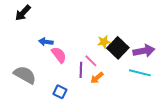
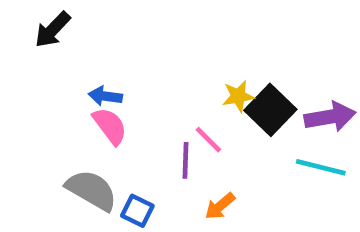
pink semicircle: (59, 55) -> (110, 126), moved
gray semicircle: (25, 75) -> (92, 190), moved
orange arrow: (97, 78) -> (220, 206), moved

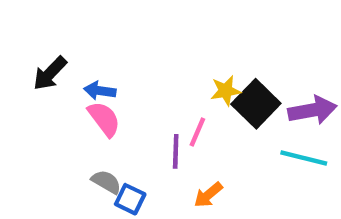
black arrow: (53, 30) -> (50, 73), moved
pink line: (208, 140) -> (197, 132), turned 68
gray semicircle: (92, 190) -> (106, 182), moved, size x0.6

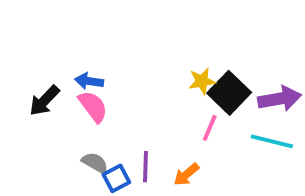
black arrow: (50, 73) -> (44, 101), moved
pink line: (197, 132) -> (210, 128), moved
purple line: (176, 151) -> (146, 167), moved
blue square: (130, 199) -> (116, 178), turned 36

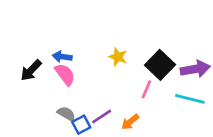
yellow star: (202, 81) -> (118, 57), moved, turned 30
purple line: (146, 167) -> (102, 116), turned 55

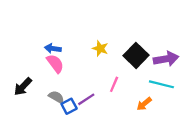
black arrow: (31, 70) -> (23, 87), moved
pink line: (146, 89) -> (114, 84), moved
orange arrow: (130, 122) -> (144, 104), moved

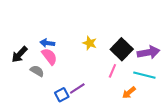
pink line: (114, 84) -> (112, 71), moved
black arrow: (23, 87) -> (19, 54), moved
gray semicircle: (56, 97) -> (37, 71), moved

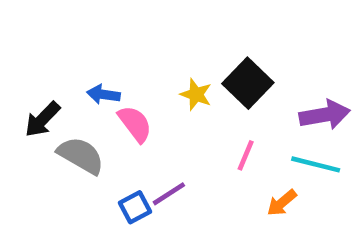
black square: (122, 49) -> (248, 83), moved
pink semicircle: (49, 56) -> (135, 124), moved
gray semicircle: (37, 71) -> (81, 155), size x1.5

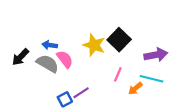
yellow star: (196, 94) -> (94, 45), size x1.5
gray semicircle: (81, 155) -> (48, 64), moved
orange arrow: (282, 203) -> (135, 88), moved

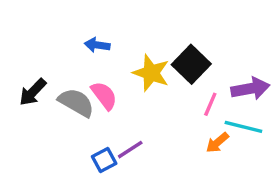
blue arrow: (50, 45) -> (97, 45), moved
pink line: (118, 74) -> (210, 104), moved

